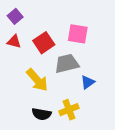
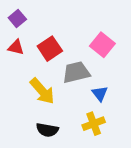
pink square: (78, 34) -> (102, 45), moved, turned 30
blue triangle: (88, 82) -> (100, 94), turned -32
yellow cross: (69, 110) -> (94, 124), moved

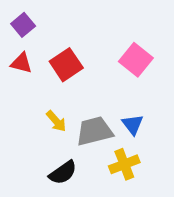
gray trapezoid: (76, 72) -> (94, 131), moved
yellow arrow: (42, 91) -> (56, 121), size x0.6
black semicircle: (47, 130) -> (63, 173), turned -45

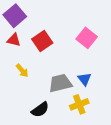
purple square: (23, 25) -> (15, 16), size x1.5
yellow arrow: (56, 121) -> (22, 71), moved

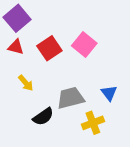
pink square: (87, 38) -> (84, 44), moved
blue triangle: (85, 79) -> (109, 93), moved
black semicircle: (40, 110) -> (43, 117), moved

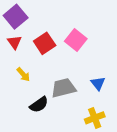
red triangle: (16, 47) -> (14, 42), turned 40
yellow cross: (93, 123) -> (95, 118), moved

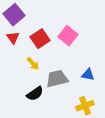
yellow arrow: (23, 75) -> (33, 64), moved
blue triangle: (98, 83) -> (88, 75), turned -40

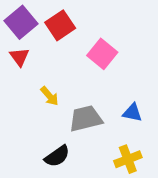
red square: (40, 39) -> (60, 25), moved
black semicircle: (35, 94) -> (57, 156), moved

